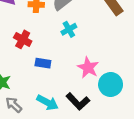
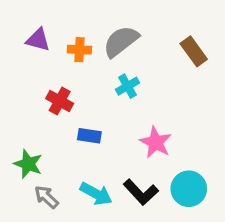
cyan circle: (111, 85) -> (189, 189), moved

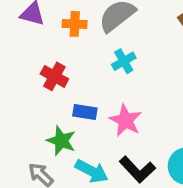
pink star: (156, 142) -> (125, 120), moved
green star: (28, 164) -> (61, 141), moved

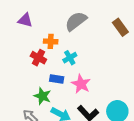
orange cross: (75, 24) -> (51, 41), moved
cyan cross: (124, 61) -> (70, 58), moved

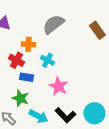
cyan cross: (70, 58) -> (47, 60), turned -32
blue rectangle: (57, 79) -> (26, 77), moved

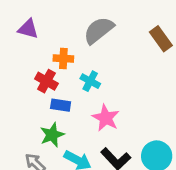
green star: (20, 98) -> (52, 135), turned 30

